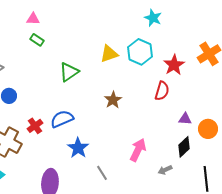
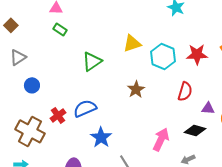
cyan hexagon: (140, 52) -> (163, 56), moved
red star: (174, 65) -> (197, 54), turned 30
red semicircle: (162, 91) -> (185, 91), moved
black diamond: (184, 147) -> (195, 130), moved, turned 60

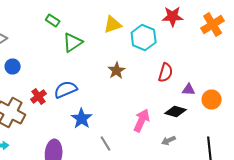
green rectangle: (60, 29) -> (53, 20), moved
red star: (197, 54) -> (173, 16), moved

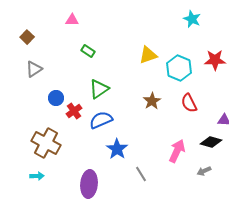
red star: (173, 16) -> (215, 60), moved
green triangle: (73, 42) -> (99, 89), moved
blue circle: (13, 66) -> (56, 98), moved
red semicircle: (166, 72) -> (189, 103), moved, turned 138
red cross: (39, 96) -> (74, 111), moved

